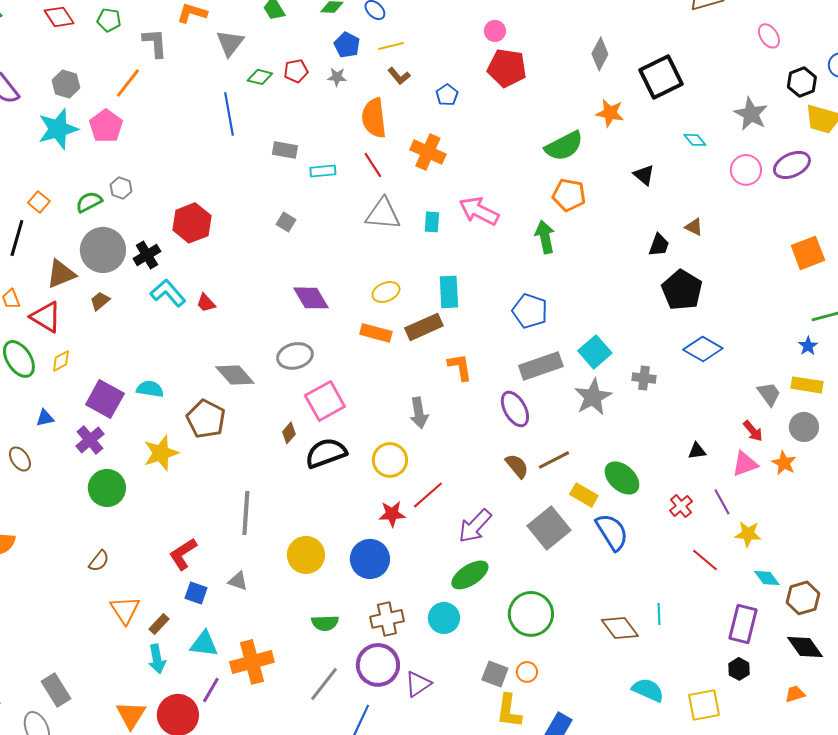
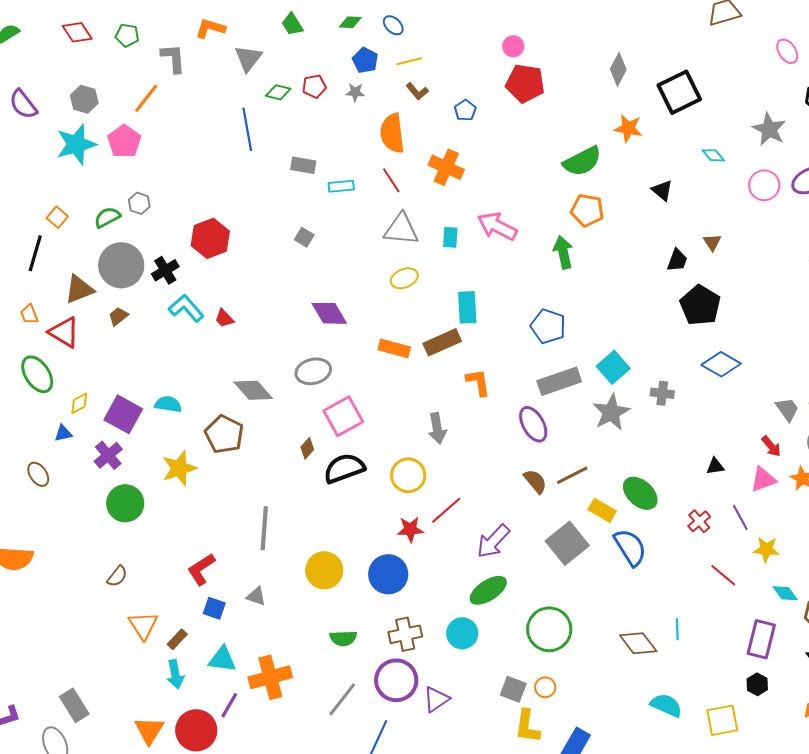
brown triangle: (694, 227) -> (712, 242), turned 30
yellow ellipse: (386, 292) -> (404, 278), moved
yellow diamond: (61, 361) -> (79, 403), moved

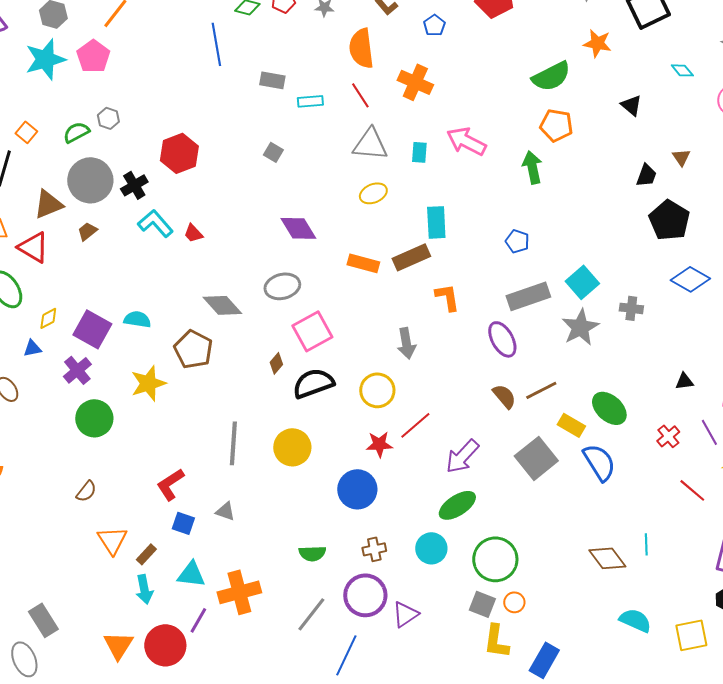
blue pentagon: (548, 326) -> (517, 241), size x0.7
yellow circle: (324, 570) -> (292, 447), moved
green circle: (549, 629) -> (495, 559), moved
brown cross: (405, 634) -> (374, 549), size x0.7

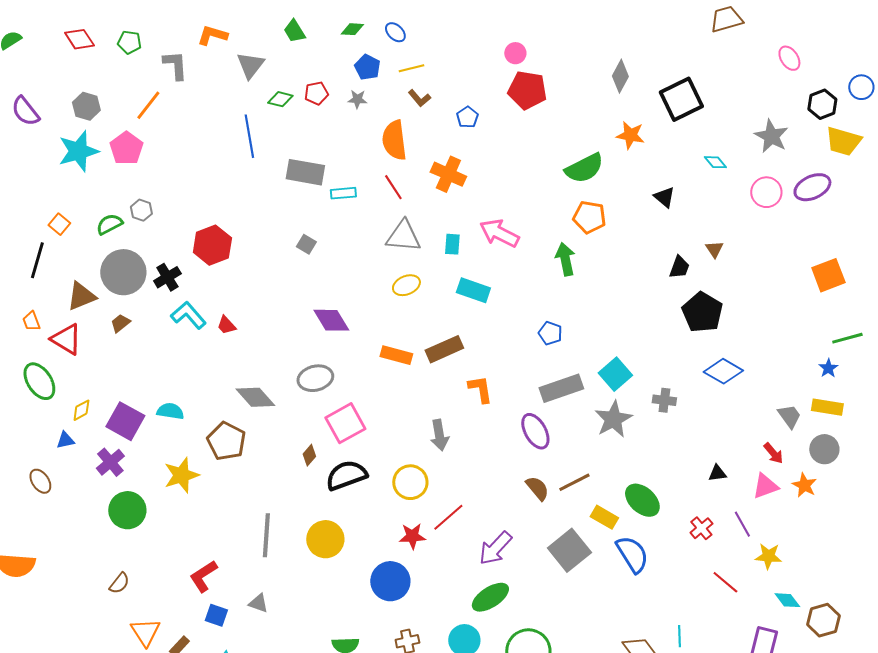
gray rectangle: (272, 80) -> (305, 172), size x1.5
cyan rectangle: (436, 222) -> (473, 290), moved, turned -68

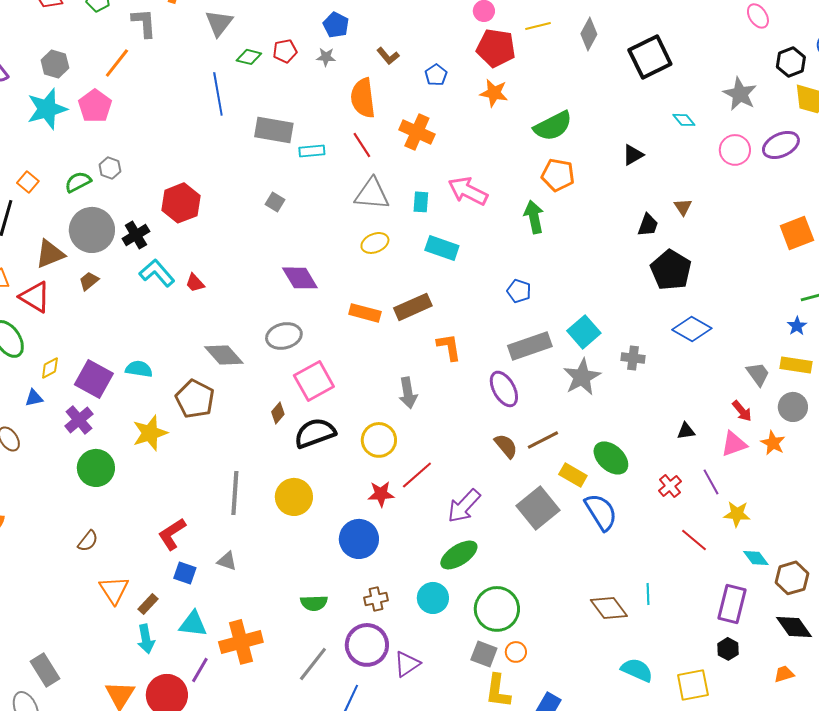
yellow line: (411, 68) -> (538, 26), moved
orange star: (630, 135) -> (494, 93), moved
black triangle: (664, 197) -> (633, 155), turned 50

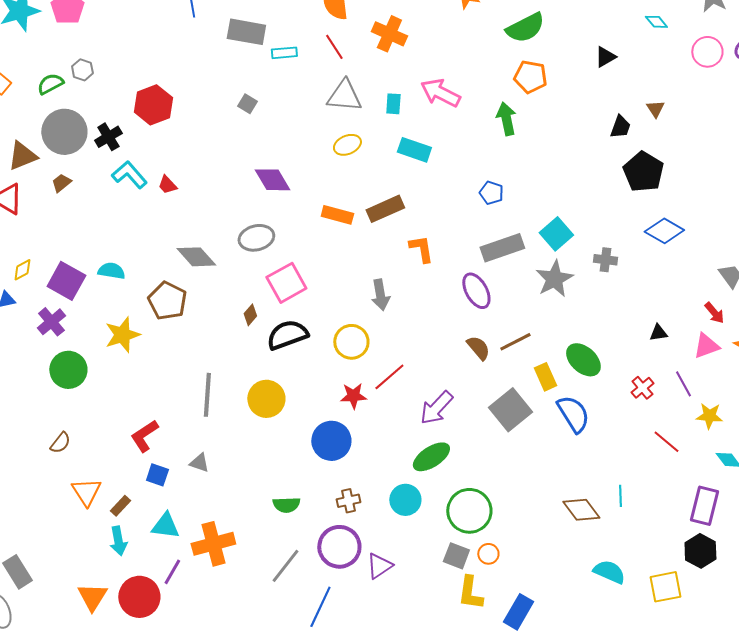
yellow rectangle: (573, 475) -> (545, 377), turned 36
black hexagon: (728, 649) -> (700, 551), size x1.5

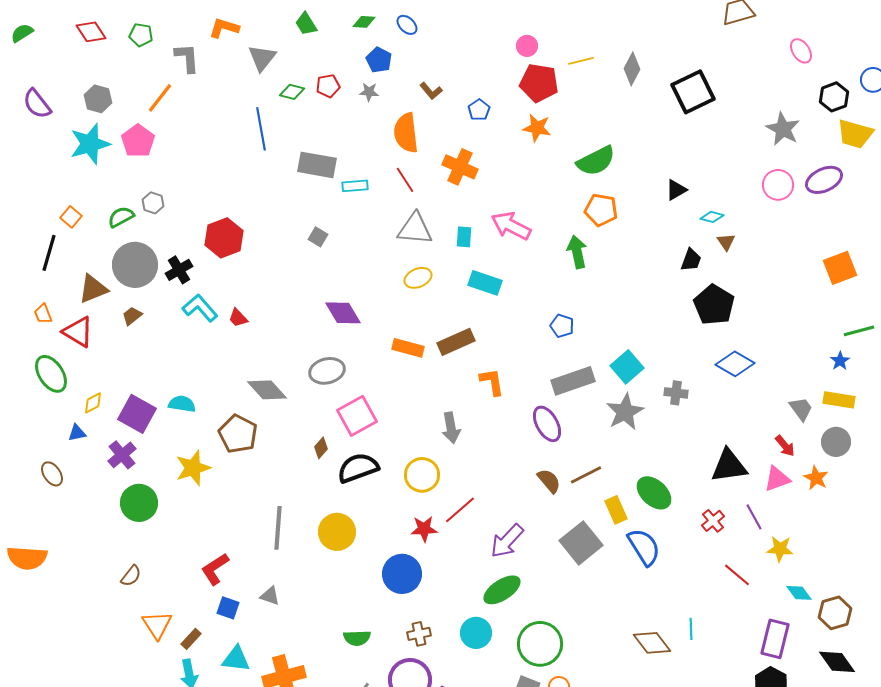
cyan diamond: (656, 22) -> (712, 217), moved, turned -35
black triangle: (658, 333) -> (729, 466), size x2.0

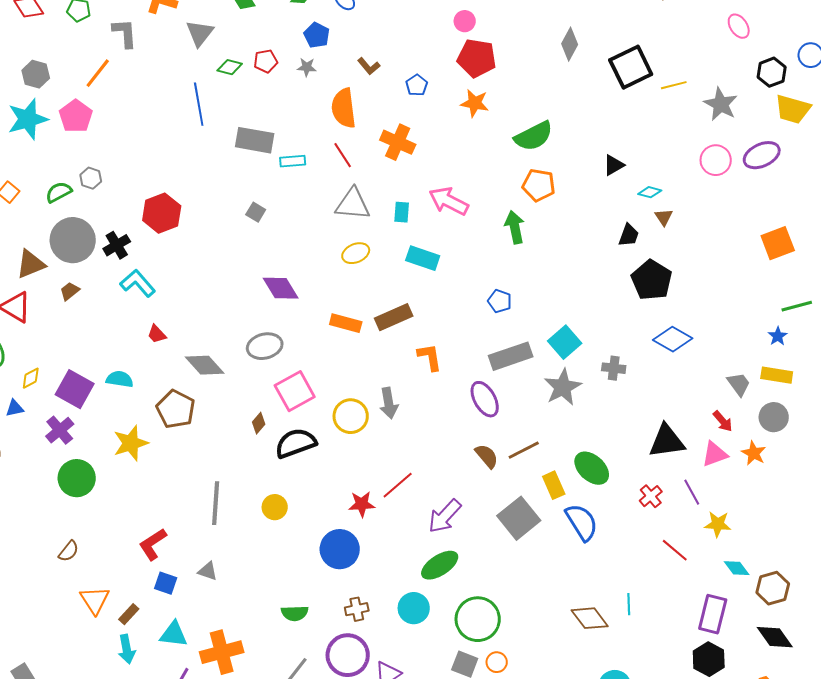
yellow line: (581, 61) -> (674, 85), moved
red trapezoid: (238, 318) -> (157, 334), moved
yellow circle: (422, 475) -> (351, 416), moved
yellow circle: (337, 532) -> (275, 507), size x0.7

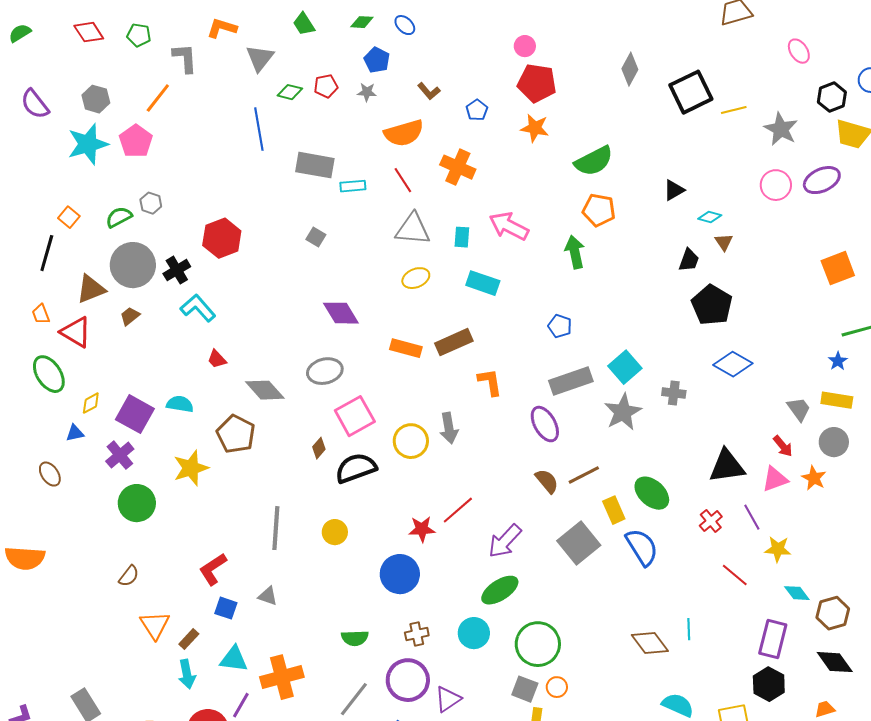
orange semicircle: (344, 108) -> (404, 133), turned -99

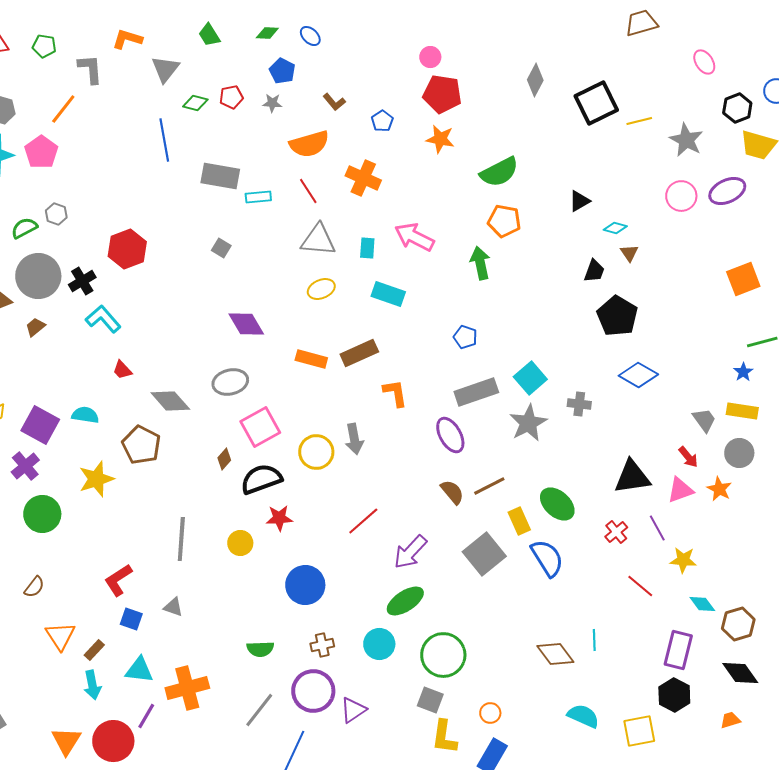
red star: (422, 529) -> (279, 518), moved
orange circle: (557, 687) -> (490, 713), moved

